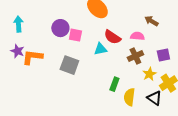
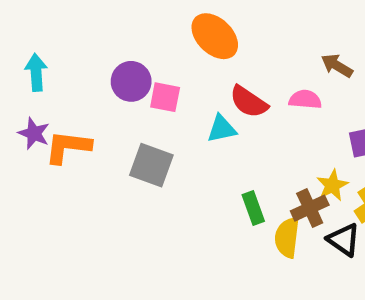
brown cross: (135, 56) -> (310, 208), moved
green rectangle: (114, 84) -> (253, 208), turned -40

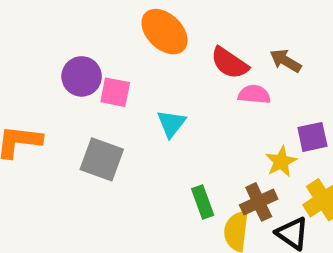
red semicircle: (249, 102) -> (230, 63), moved
cyan triangle: (222, 129) -> (171, 124), turned -40
yellow star: (332, 185) -> (281, 162), moved

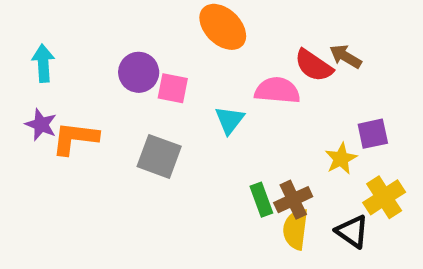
red semicircle: (230, 63) -> (314, 65), moved
pink semicircle: (254, 94) -> (277, 90), moved, size x1.4
brown cross: (259, 202) -> (293, 200), moved

